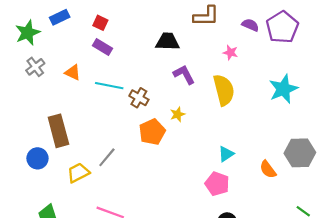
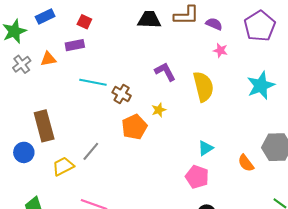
purple semicircle: (250, 25) -> (214, 24), moved
black trapezoid: (168, 42) -> (149, 20), moved
purple rectangle: (103, 47) -> (75, 45), moved, turned -42
pink star: (230, 53) -> (220, 50), moved
orange triangle: (73, 72) -> (48, 59), moved, turned -35

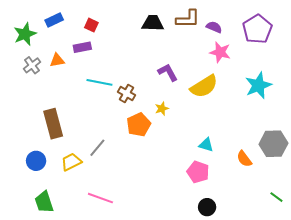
pink star: (220, 50) -> (220, 52), size x1.5
yellow semicircle: (203, 87) -> (204, 86), turned 72
cyan triangle: (206, 148) -> (206, 145), turned 49
blue circle: (24, 152) -> (36, 161), moved

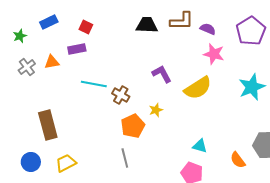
green star: (25, 34) -> (20, 36), size x0.6
gray line: (97, 148) -> (125, 158), moved, turned -54

